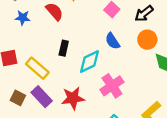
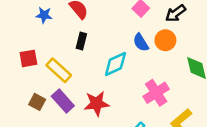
orange circle: (147, 40) -> (165, 40), moved
black rectangle: (64, 48) -> (81, 41), moved
pink cross: (112, 86) -> (156, 93), moved

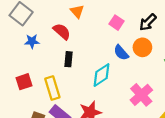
yellow rectangle: (59, 70) -> (52, 88), turned 40

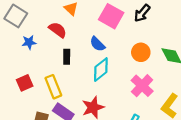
pink square: (117, 23) -> (111, 16), size x1.6
orange circle: (142, 47) -> (141, 52), moved
blue semicircle: (121, 53) -> (97, 44), moved

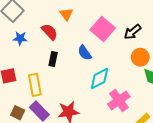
orange circle: (141, 52) -> (140, 57), moved
cyan diamond: (101, 70) -> (100, 79), moved

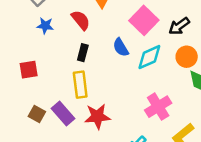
cyan diamond: (100, 79) -> (149, 57), moved
yellow rectangle: (35, 85) -> (80, 85), moved

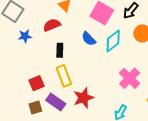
red semicircle: (81, 20) -> (52, 25), turned -60
red square: (29, 70) -> (36, 83), moved
brown square: (37, 114) -> (35, 107), turned -32

